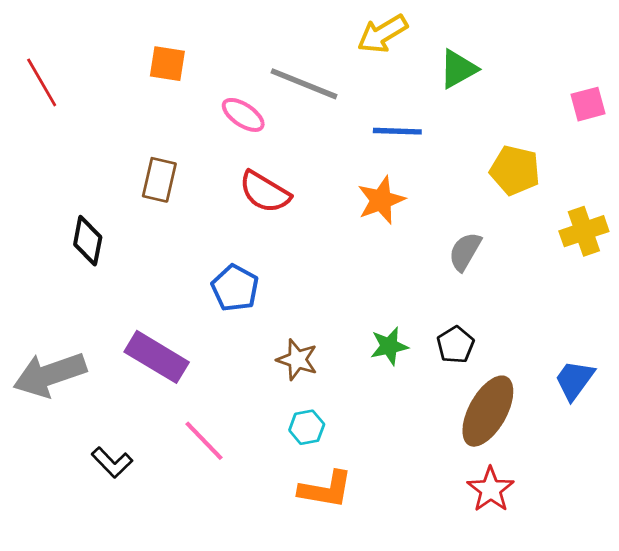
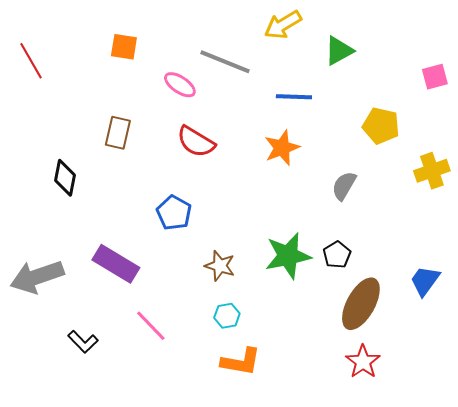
green star: (389, 346) -> (288, 256), size x1.6

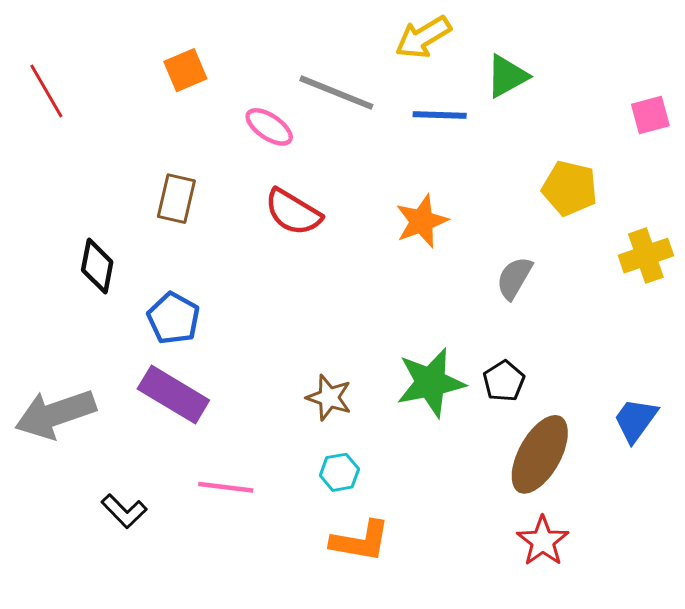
orange square: (124, 47) -> (185, 70), turned -32
blue line: (294, 97) -> (440, 115), moved
blue pentagon: (174, 213) -> (173, 318), moved
pink line: (151, 326) -> (226, 487), turned -39

